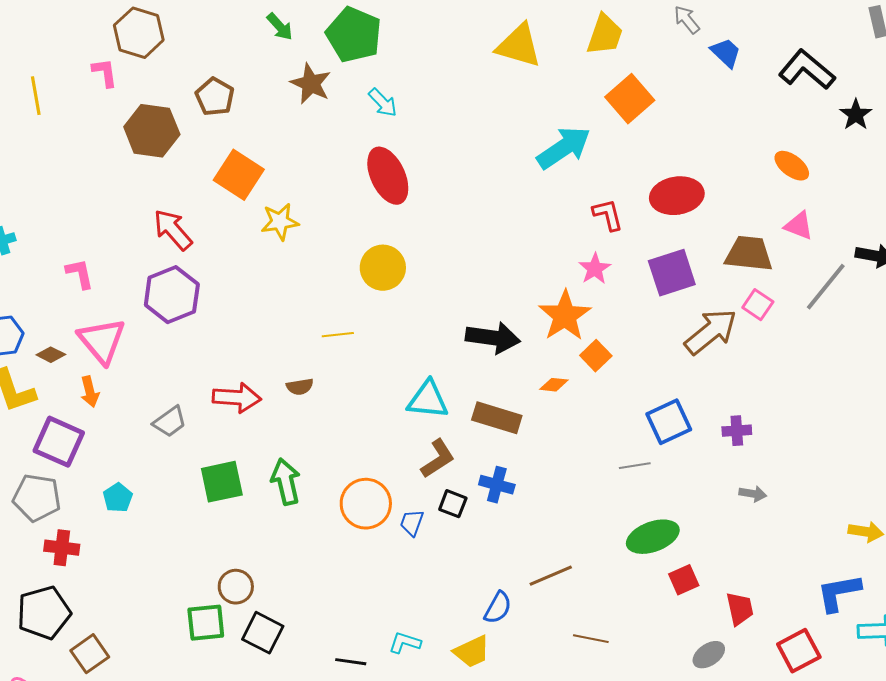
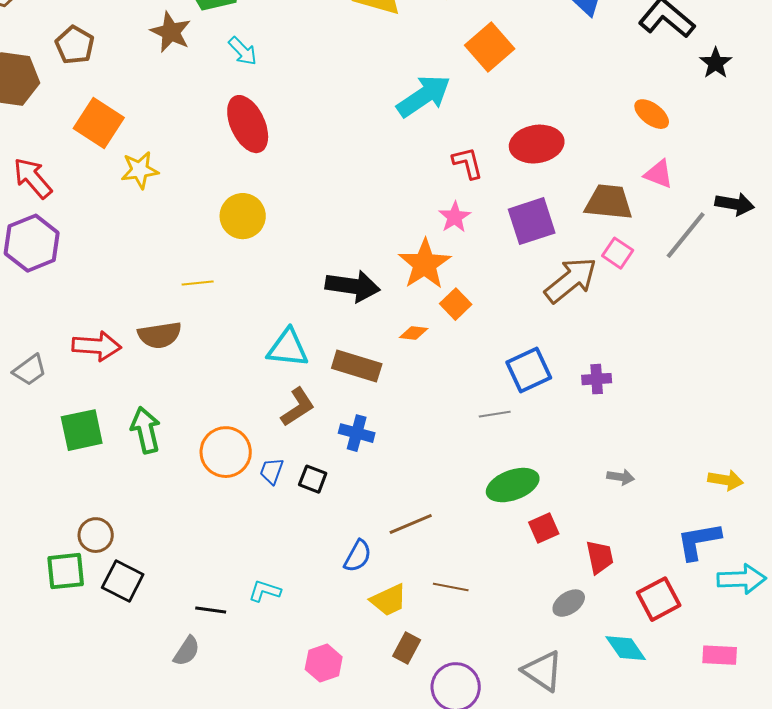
brown semicircle: (300, 387) -> (160, 335), size x1.6
gray arrow: (753, 494) -> (621, 477), moved
black square: (453, 504) -> (313, 479), moved
yellow trapezoid: (472, 652) -> (389, 600), moved

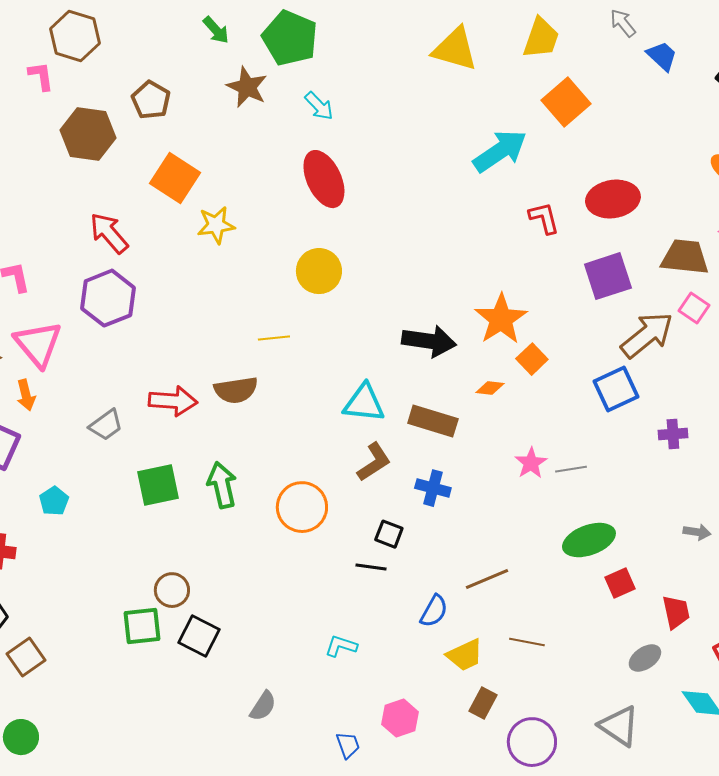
pink star: (455, 217) -> (531, 463), moved
blue square: (529, 370) -> (616, 389), moved
blue trapezoid: (272, 471) -> (348, 745), moved, turned 140
black line: (211, 610) -> (371, 567), moved

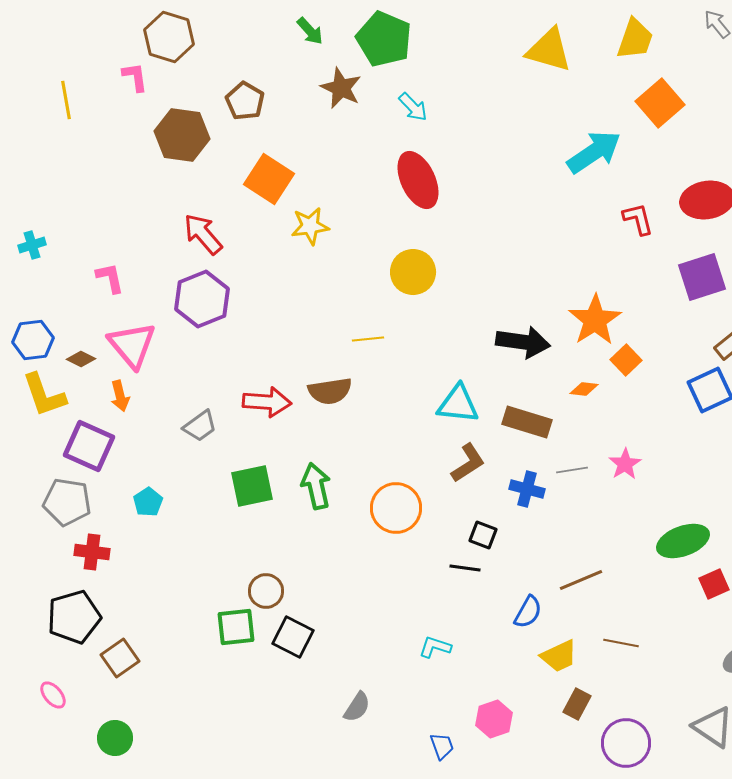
gray line: (571, 469) -> (572, 470), moved

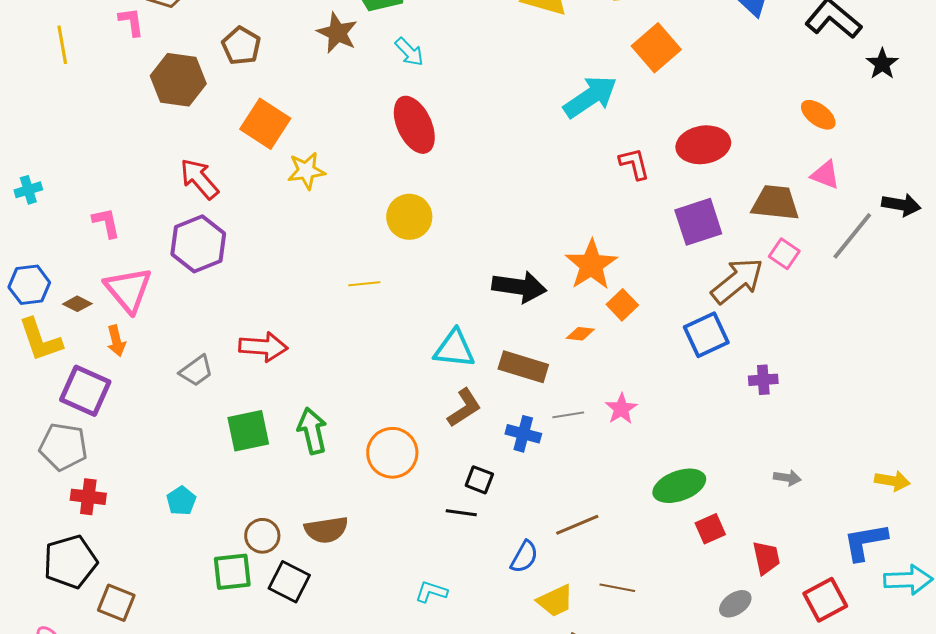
brown semicircle: (330, 391) -> (326, 530), moved
cyan pentagon: (148, 502) -> (181, 501), moved
brown square: (120, 658) -> (116, 603), turned -33

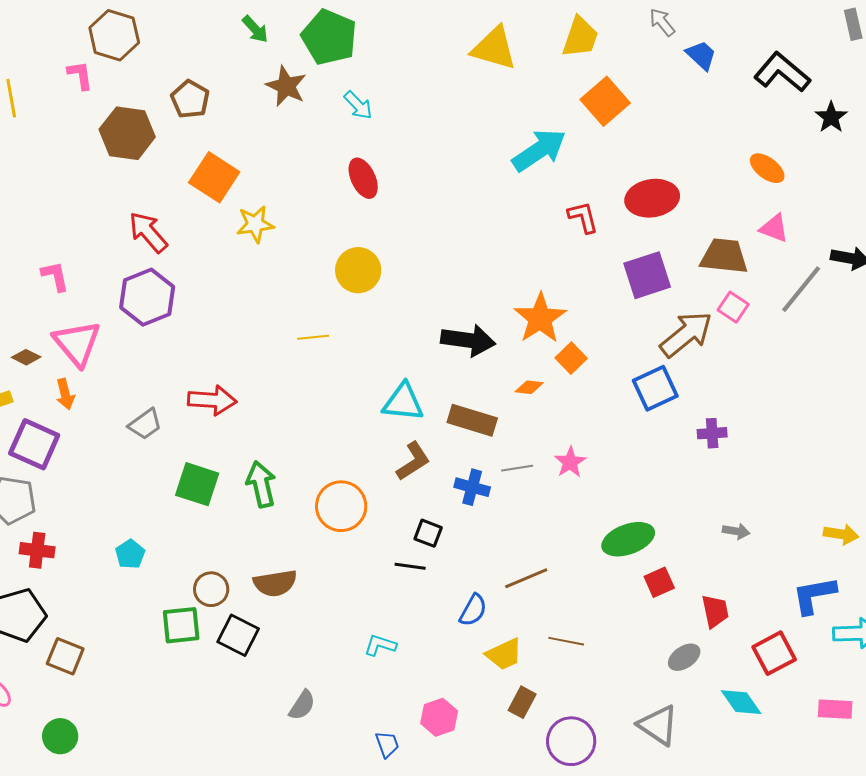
red ellipse: (414, 125) -> (363, 178), size x0.7
green square: (248, 431) -> (197, 484), turned 30

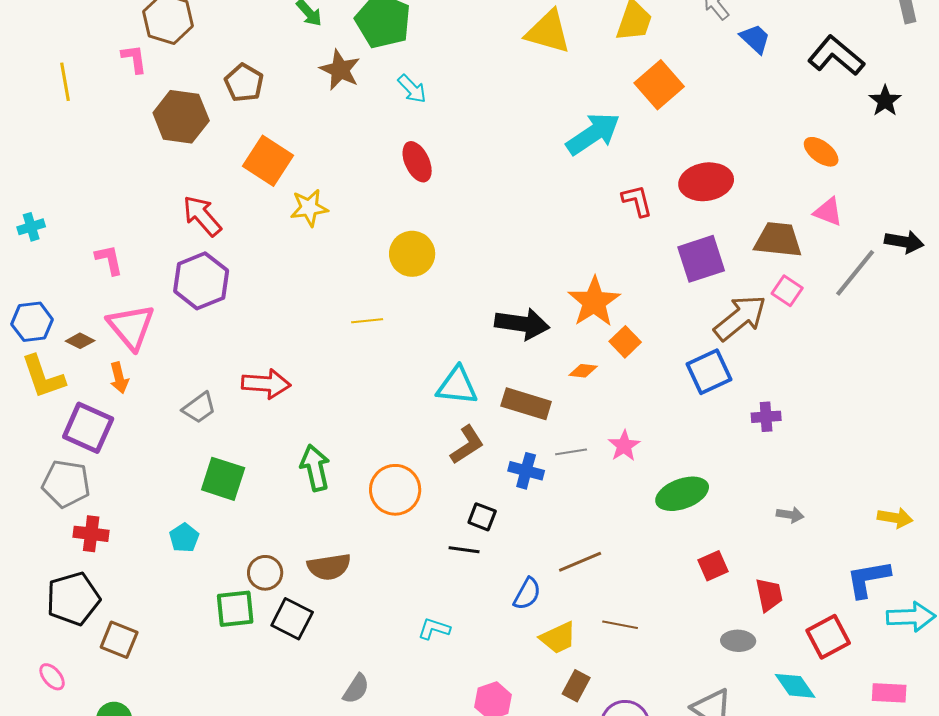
green square: (197, 484) -> (223, 479), moved
green ellipse: (628, 539) -> (682, 494), moved
gray ellipse: (684, 657) -> (738, 641), turned 36

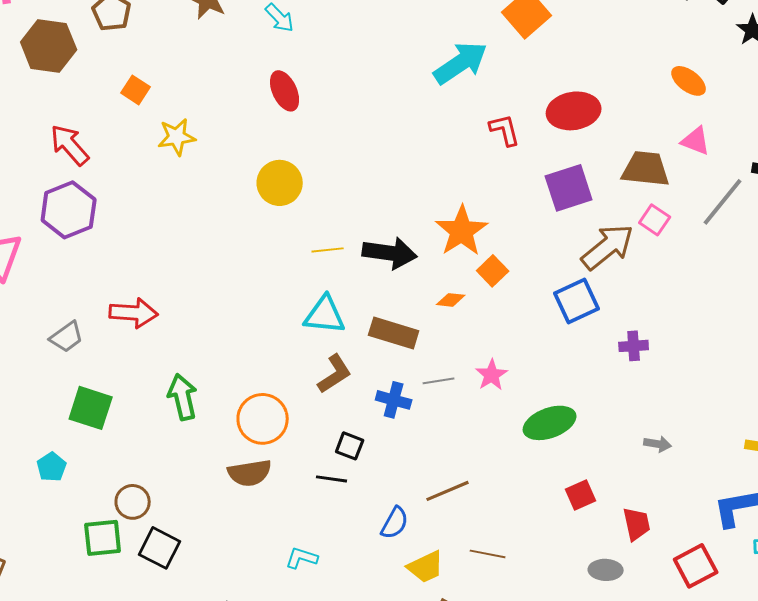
orange square: (268, 161) -> (136, 90), size x0.6
yellow line: (367, 321) -> (328, 250), moved
brown semicircle: (329, 567) -> (250, 473), moved

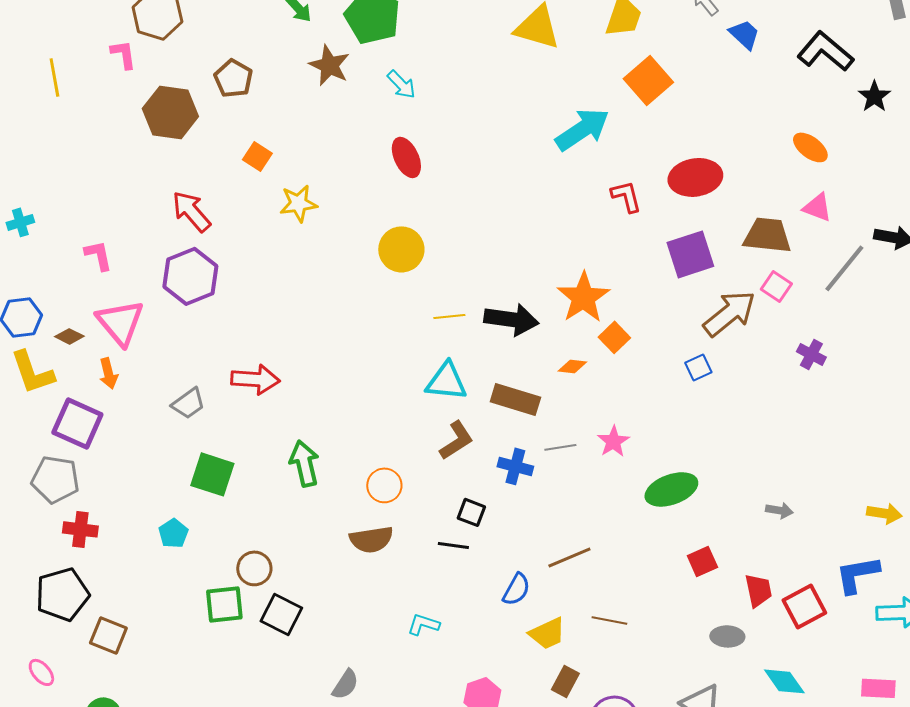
blue square: (577, 301) -> (698, 367), size x0.6
purple cross: (634, 346) -> (811, 354), moved, turned 32
orange circle: (263, 419) -> (384, 485), size x0.7
red square: (696, 566) -> (804, 606), moved

